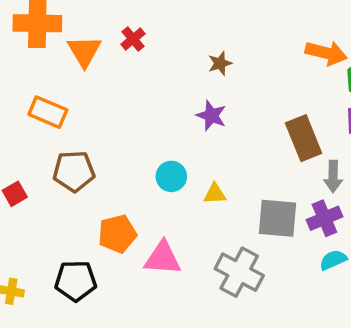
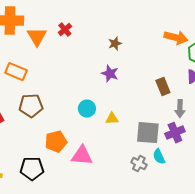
brown rectangle: (304, 138) -> (163, 87), size x0.7
cyan semicircle: (333, 260) -> (159, 157), moved, turned -91
gray cross: (239, 272) -> (139, 164), moved, size x0.6

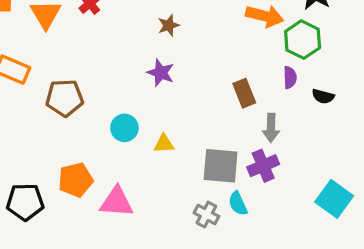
brown pentagon: (31, 106) -> (65, 98), moved
black pentagon: (32, 169) -> (25, 202), moved

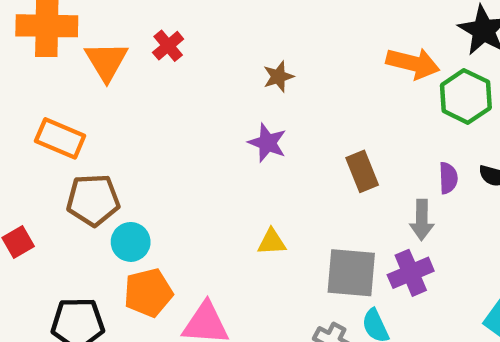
purple semicircle: (290, 77) -> (448, 178), moved
brown rectangle: (244, 93) -> (362, 171), moved
brown pentagon: (65, 98) -> (93, 200), moved
cyan circle: (124, 128) -> (131, 242), moved

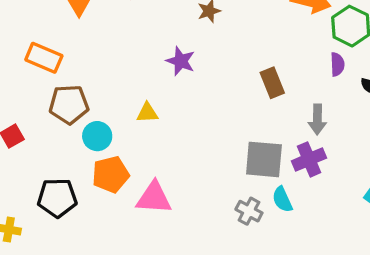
purple star: (267, 143) -> (181, 61), moved
purple semicircle: (448, 178) -> (337, 64), moved
yellow triangle: (272, 242) -> (147, 113), moved

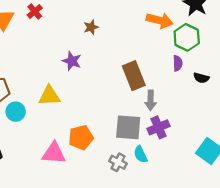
brown rectangle: (272, 83) -> (134, 76), size x1.4
yellow triangle: (147, 113) -> (49, 96), size x1.5
gray arrow: (317, 119) -> (151, 100), moved
orange pentagon: (111, 174) -> (81, 138), moved

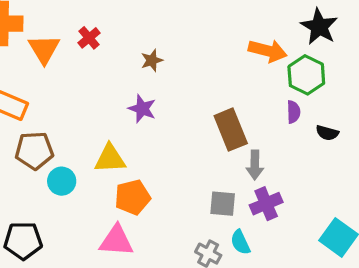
brown star: (91, 27) -> (152, 60), moved
gray square: (128, 127) -> (223, 204), size x0.7
orange pentagon: (81, 138) -> (132, 197), moved

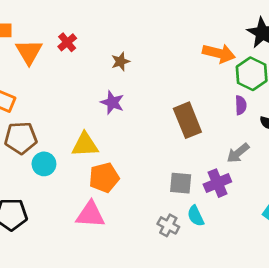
gray arrow: (255, 165) -> (238, 153), moved, turned 50

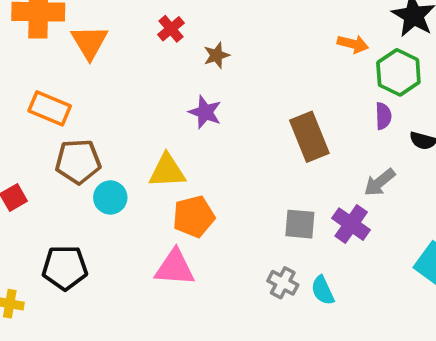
red cross: (67, 42) -> (171, 29), moved
orange arrow: (219, 53) -> (353, 44), size x0.7
purple cross: (217, 183) -> (351, 224), turned -32
cyan semicircle: (196, 216) -> (323, 290), moved

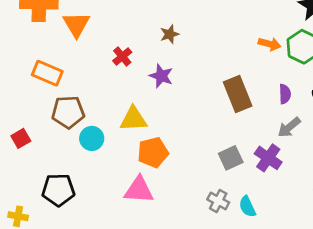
red cross: (171, 29) -> (122, 56), moved
orange arrow: (353, 44) -> (270, 44), moved
purple semicircle: (383, 116) -> (285, 94), moved
gray square: (300, 224) -> (231, 158), turned -30

